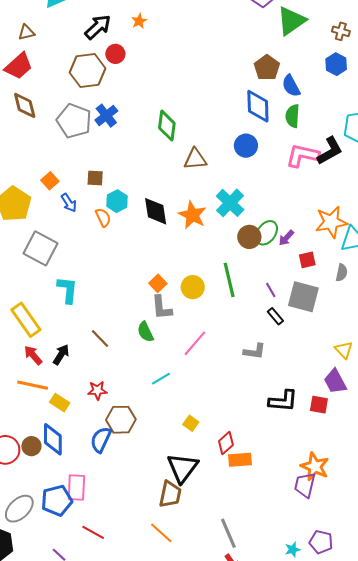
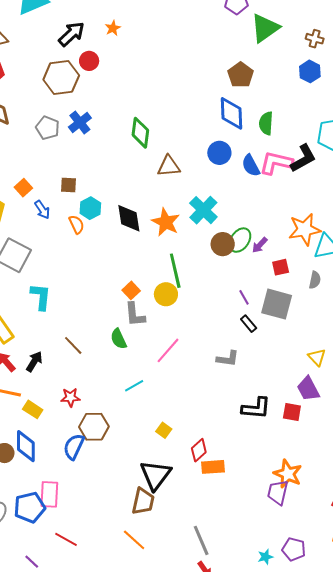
blue semicircle: (291, 86) -> (251, 166), moved
gray pentagon: (74, 121) -> (48, 128), size x0.7
green line: (229, 280) -> (175, 271), moved

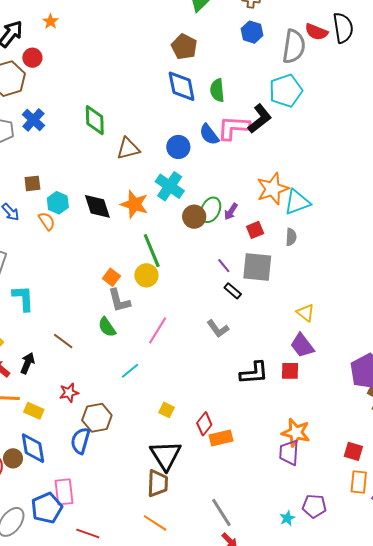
blue circle: (219, 153) -> (178, 147), moved
gray L-shape: (228, 359) -> (218, 329), turned 55

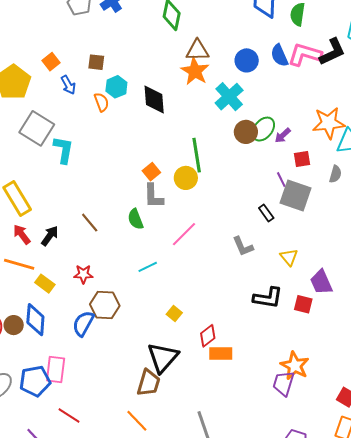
orange star: (134, 204) -> (195, 71), moved
purple line: (224, 266) -> (281, 180), moved
cyan L-shape: (23, 298) -> (63, 150), moved
yellow triangle: (306, 313) -> (289, 257), moved

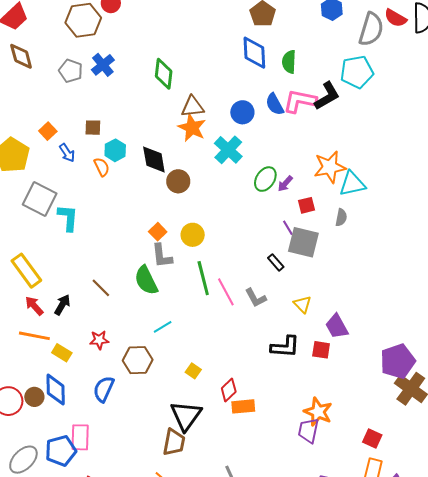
brown circle: (246, 132) -> (178, 181), moved
green line: (197, 155) -> (203, 278), moved
green semicircle: (135, 219) -> (146, 280), size x1.4
pink line: (184, 234) -> (226, 292), moved, turned -68
brown hexagon: (105, 305) -> (138, 360), moved

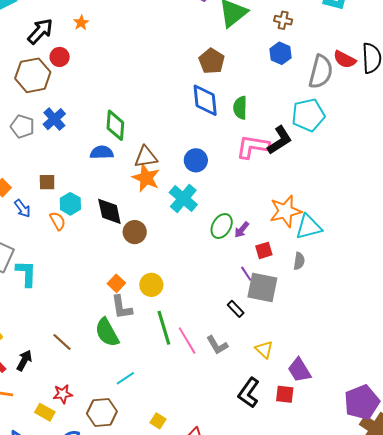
blue semicircle: (275, 104) -> (102, 152), moved, turned 120
black L-shape: (285, 347) -> (249, 393), turned 124
yellow rectangle: (62, 353) -> (45, 412), moved

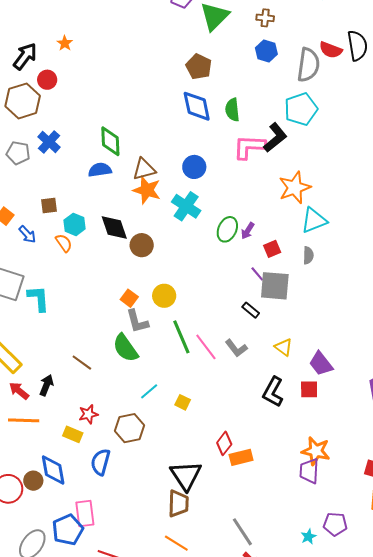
orange star: (285, 211) -> (295, 188), moved
yellow square: (158, 421) -> (183, 402), moved

